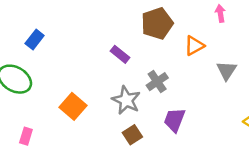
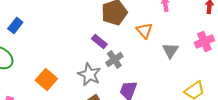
orange triangle: (194, 46) -> (144, 30), turned -42
purple rectangle: (120, 54) -> (99, 42), moved

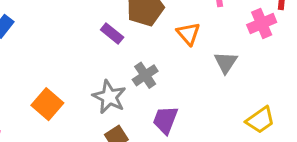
purple rectangle: (99, 42) -> (112, 34), moved
pink cross: (204, 42) -> (262, 24), moved

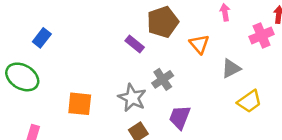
gray triangle: (226, 62) -> (231, 68), turned 30
orange square: (47, 104) -> (80, 104), turned -35
yellow trapezoid: (260, 120) -> (249, 101), moved

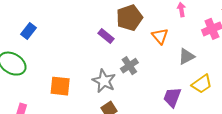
purple trapezoid: (180, 117) -> (172, 97), moved

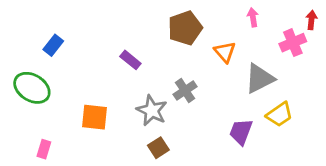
purple rectangle: (106, 36) -> (130, 60), moved
gray triangle: (186, 56) -> (260, 79), size x1.4

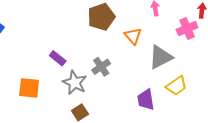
purple rectangle: (130, 60) -> (58, 58), moved
purple trapezoid: (241, 132) -> (146, 100), turned -30

